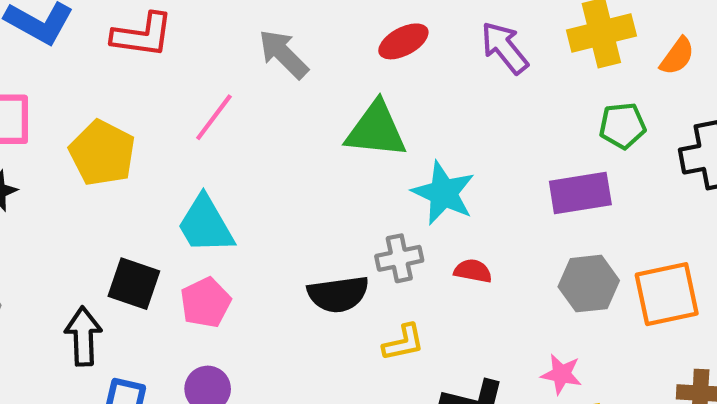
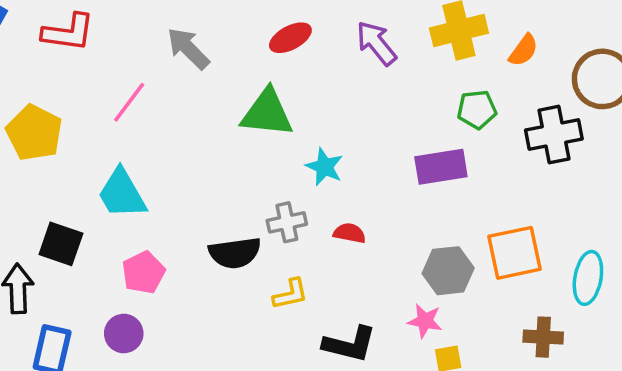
cyan star: (443, 193) -> (324, 167), size x0.7
gray hexagon: (589, 284) -> (448, 271), moved
pink pentagon: (206, 303) -> (143, 273), moved

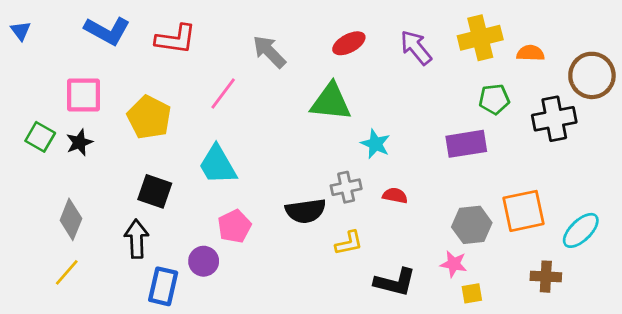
orange semicircle: (523, 50) -> (530, 53), turned -124
black square: (61, 244) -> (155, 191), moved
cyan ellipse: (588, 278) -> (581, 230), turned 36
purple circle: (124, 333) -> (204, 261), moved

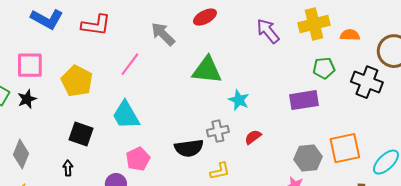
red ellipse: (349, 43) -> (205, 17), moved
black cross: (554, 119) -> (367, 82), turned 32
red semicircle: (395, 196) -> (253, 137), turned -48
black arrow: (137, 239) -> (68, 168), size x0.6

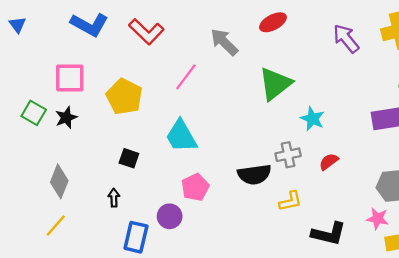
red L-shape: (96, 25) -> (146, 32), turned 36
green triangle: (207, 70) -> (275, 84), turned -44
black square: (81, 134) -> (129, 158), size x0.7

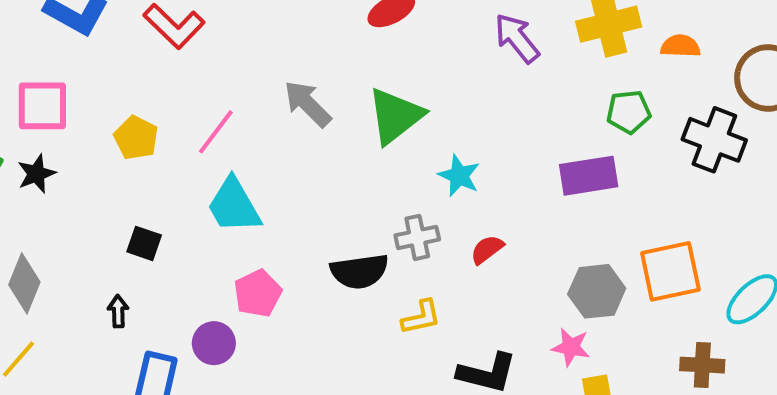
gray arrow: (224, 42) -> (308, 104), moved
pink line: (186, 77) -> (216, 132), moved
yellow pentagon: (124, 97) -> (136, 138), size x0.7

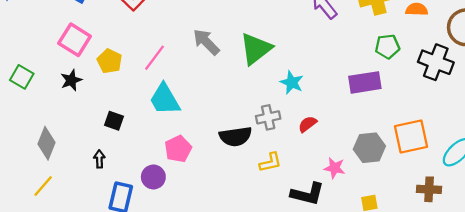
pink square: (42, 106) -> (75, 40), moved, turned 32
black star: (36, 174) -> (71, 80), moved
pink star: (571, 347) -> (335, 168), moved

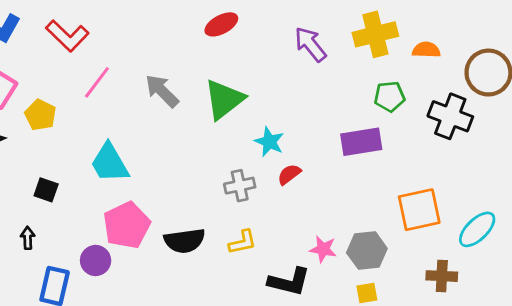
pink line: (154, 58) -> (97, 82), moved
red semicircle: (308, 124) -> (289, 174), moved
black semicircle: (236, 136) -> (185, 241), moved
gray hexagon: (369, 148) -> (367, 251), moved
pink pentagon: (178, 149) -> (127, 225), size x1.4

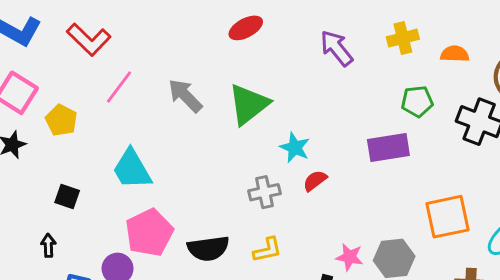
yellow cross: (375, 34) -> (403, 38), size x0.7

